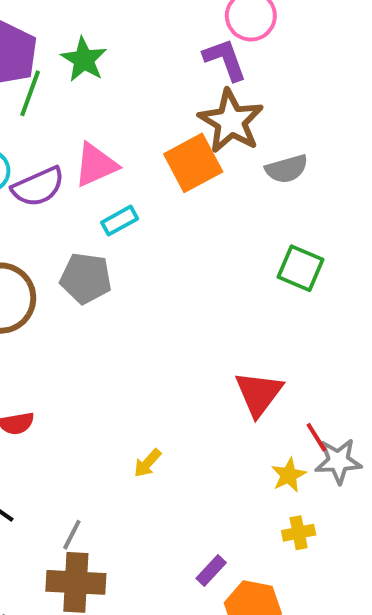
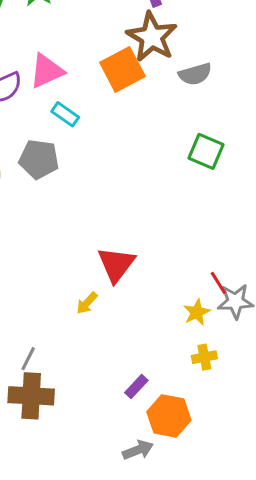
cyan rectangle: (120, 221) -> (65, 114), turned 64
red triangle: (259, 394) -> (116, 264), moved

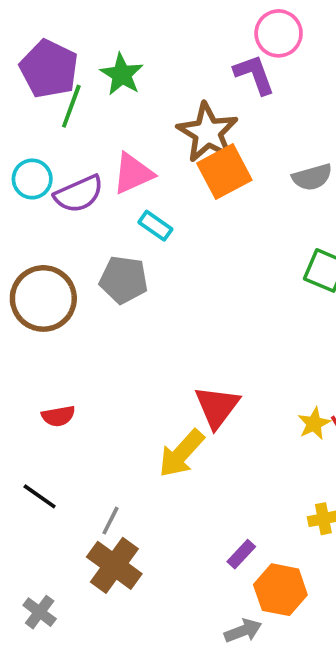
brown star: (152, 37) -> (208, 132), moved
yellow arrow: (87, 303) -> (181, 453), size x1.8
yellow star: (197, 312) -> (314, 424), moved
brown cross: (31, 396) -> (114, 565), turned 33

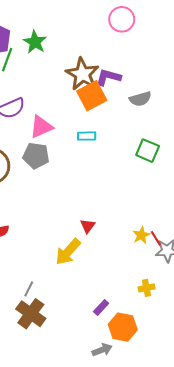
purple L-shape: (254, 74) -> (108, 77), moved, turned -55
pink triangle: (133, 173) -> (41, 127), moved
cyan rectangle: (155, 226) -> (87, 136), moved, turned -36
red triangle: (217, 407) -> (88, 226), size x0.6

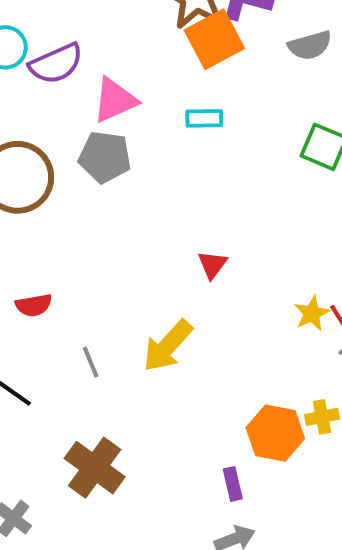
red triangle: (88, 226) -> (212, 265), moved
gray line: (29, 289) -> (91, 362), moved, turned -49
purple rectangle: (101, 308) -> (233, 484), moved, turned -56
orange hexagon: (123, 327) -> (275, 433), moved

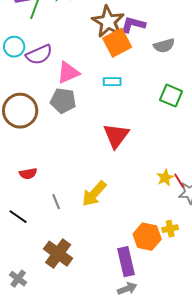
red triangle: (212, 265) -> (116, 136), moved, size x1.8
purple rectangle: (233, 484) -> (126, 262), size x1.8

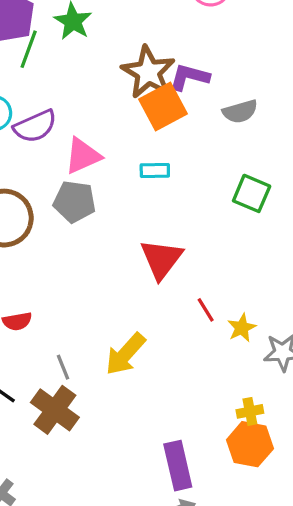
red line: (179, 181) -> (206, 310), moved
orange hexagon: (147, 237) -> (250, 444), moved
brown cross: (58, 254) -> (55, 410), moved

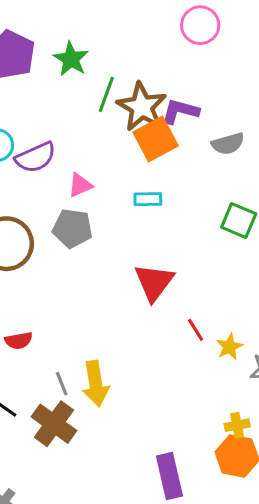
green line: (29, 49) -> (106, 94), moved
pink triangle: (83, 156) -> (80, 185), size x0.7
yellow arrow: (125, 354) -> (96, 384), moved, turned -51

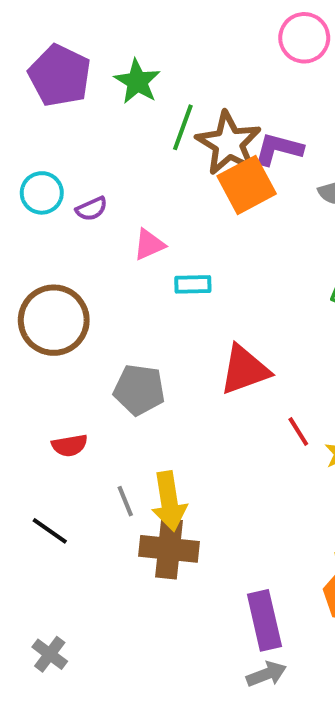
purple semicircle: (36, 157) -> (91, 209), size x0.6
cyan rectangle: (148, 199) -> (193, 284), moved
gray pentagon: (72, 228) -> (139, 390), moved
red triangle: (154, 282) -> (245, 370), turned 33
brown cross: (54, 424) -> (169, 549), moved, turned -30

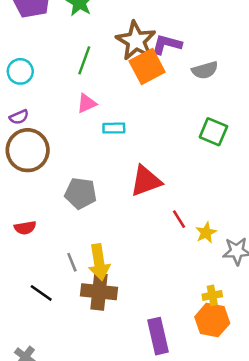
green line: (183, 127) -> (84, 60), moved
purple semicircle: (91, 209) -> (19, 117), moved
red semicircle: (70, 445) -> (25, 228), moved
black line: (50, 531) -> (41, 293), moved

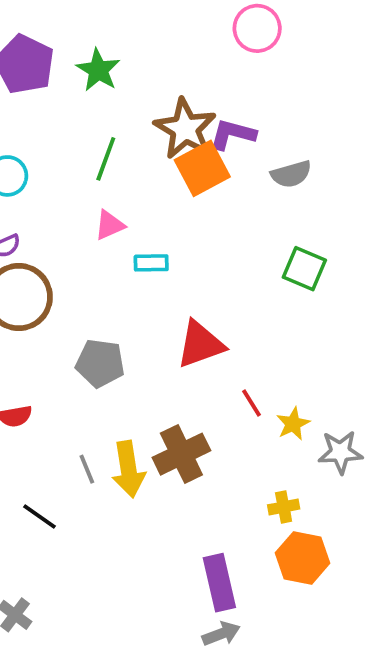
brown cross: (99, 292) -> (181, 454), moved, turned -32
yellow cross: (212, 295) -> (284, 507), moved

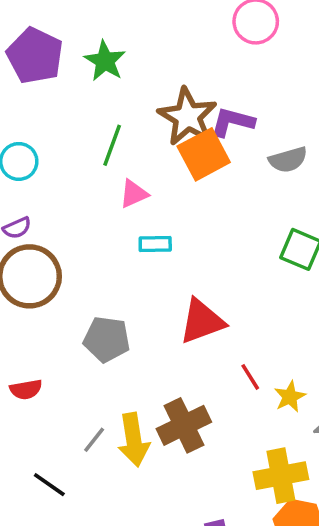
pink triangle: (110, 225) -> (134, 194), moved
gray line: (87, 469) -> (94, 440), turned 60
yellow cross: (284, 507) -> (281, 476), size x1.8

